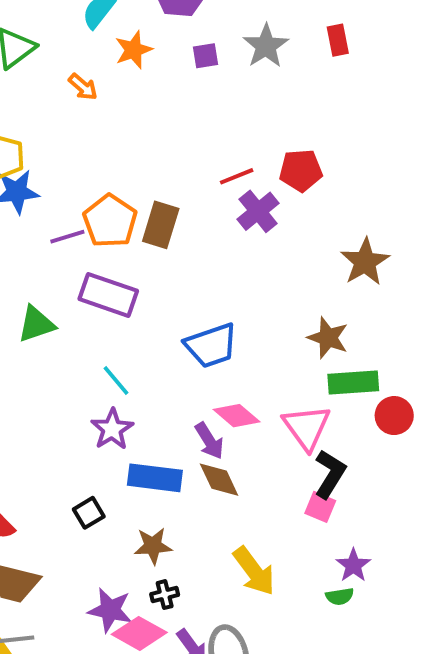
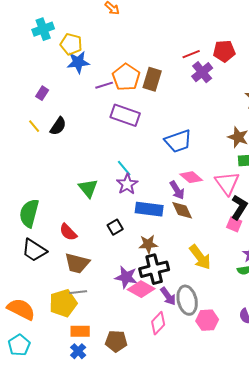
green triangle: (36, 324) -> (88, 188), moved, turned -50
cyan line: (116, 381) -> (124, 168), moved
black cross: (165, 595) -> (154, 269), size x2.0

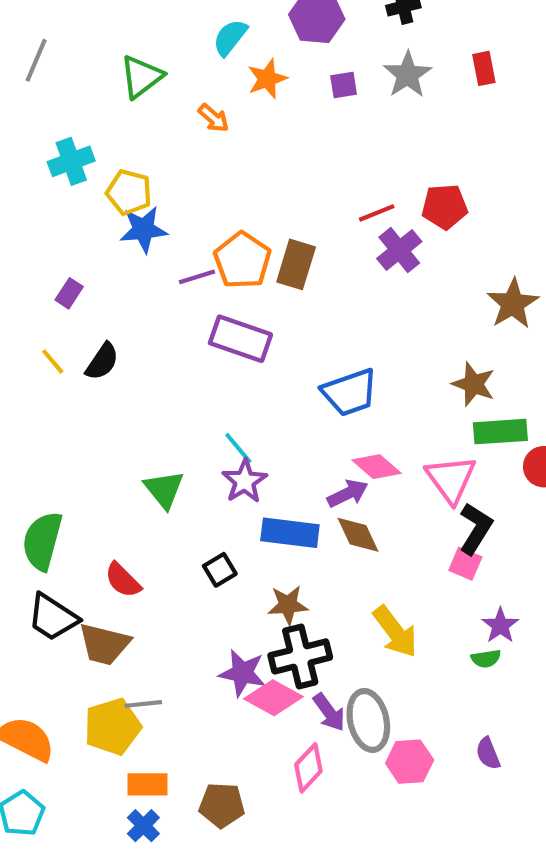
purple arrow: (177, 190) -> (348, 493), turned -84
brown trapezoid: (77, 263) -> (104, 644), moved

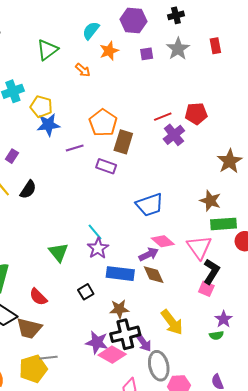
orange pentagon: (242, 260) -> (103, 123), moved
purple rectangle: (240, 339) -> (106, 166), moved, size x0.7
purple arrow: (329, 712) -> (144, 342), moved

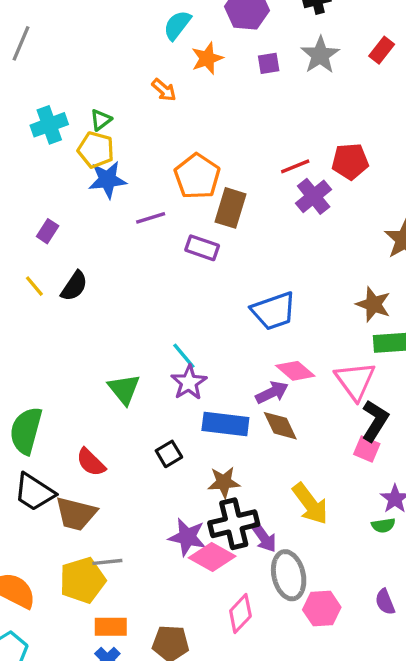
red rectangle: (215, 46) -> (382, 50), turned 49
green triangle: (47, 50) -> (101, 120), moved, size x0.6

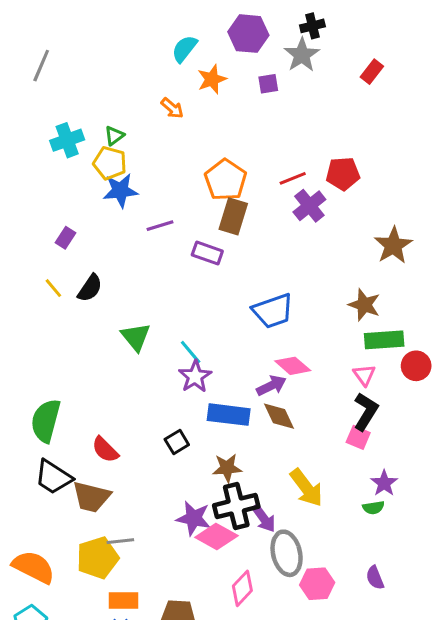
gray star: (320, 55) -> (302, 55), moved
orange pentagon: (197, 176) -> (226, 180), moved
pink triangle: (355, 381) -> (364, 375), moved, size x0.6
green triangle: (124, 389) -> (136, 337), moved

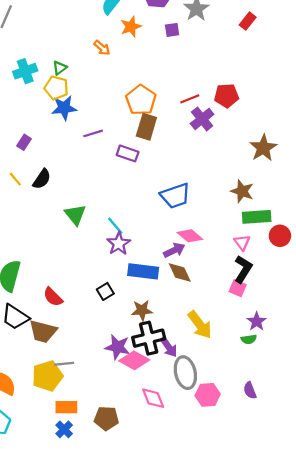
pink diamond: (242, 588) -> (153, 398), turned -65

